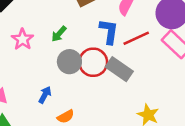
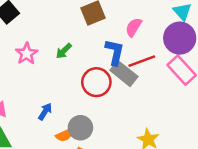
gray circle: (69, 62) -> (80, 128), moved
gray rectangle: (119, 69) -> (124, 73), moved

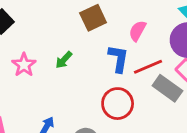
gray rectangle: (124, 73) -> (167, 88), moved
red circle: (96, 82) -> (118, 104), moved

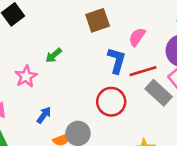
green arrow: (64, 60) -> (54, 55), moved
pink star: (24, 65) -> (26, 76), moved

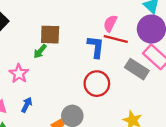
brown square: (98, 20) -> (50, 35), moved, turned 30
red line: (143, 71) -> (116, 39), moved, turned 40
blue arrow: (44, 115) -> (27, 105), moved

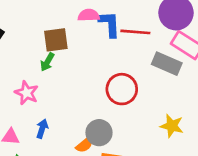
pink semicircle: (110, 23) -> (89, 15), moved, turned 72
blue L-shape: (96, 47) -> (109, 24), moved

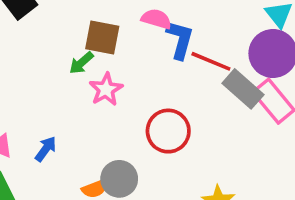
gray rectangle: (167, 64) -> (243, 89), moved
pink star: (27, 93) -> (106, 89), moved

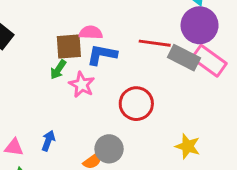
pink semicircle: (156, 19) -> (91, 33), moved
blue L-shape: (180, 40) -> (102, 55), moved, turned -80

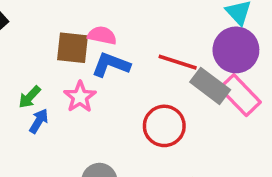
green arrow: (58, 70) -> (30, 97), moved
red circle: (136, 104) -> (164, 126), moved
blue arrow: (48, 141) -> (39, 121), moved

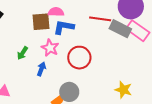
blue arrow: (39, 121) -> (41, 69), moved
red circle: (164, 126) -> (79, 58), moved

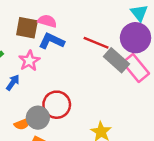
red circle: (79, 58) -> (57, 105), moved

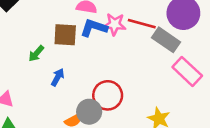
brown square: (27, 28) -> (65, 35), moved
pink star: (29, 61) -> (115, 24), moved, turned -30
pink rectangle: (136, 68) -> (187, 71), moved

